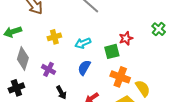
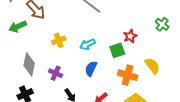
green arrow: (13, 32) -> (18, 27), moved
yellow semicircle: (143, 88) -> (152, 66), moved

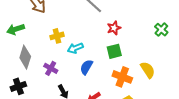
green arrow: (18, 27) -> (16, 29), moved
red star: (130, 36) -> (114, 28), moved
cyan arrow: (88, 44) -> (75, 48), moved

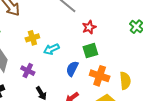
blue semicircle: (86, 67) -> (72, 69), moved
yellow semicircle: (148, 70) -> (125, 81), moved, turned 30

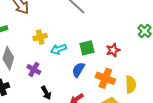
red star: (89, 27) -> (113, 50), moved
green square: (90, 51) -> (87, 48), moved

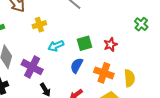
yellow cross: (40, 37) -> (39, 25), moved
purple cross: (34, 69) -> (32, 67), size x1.5

